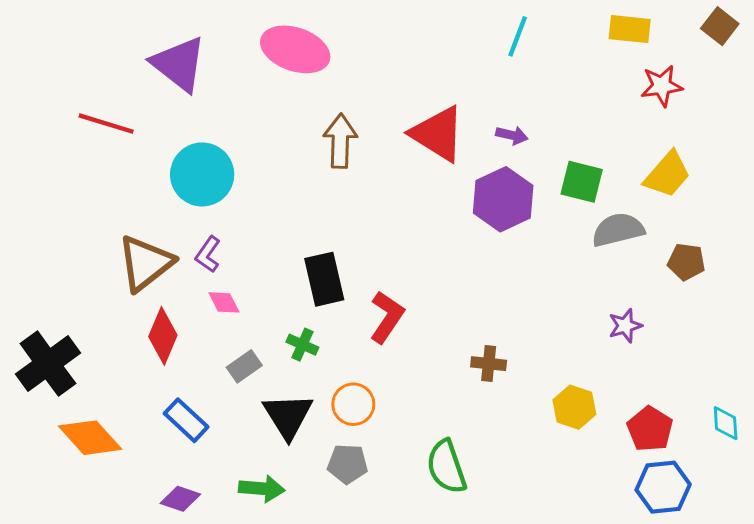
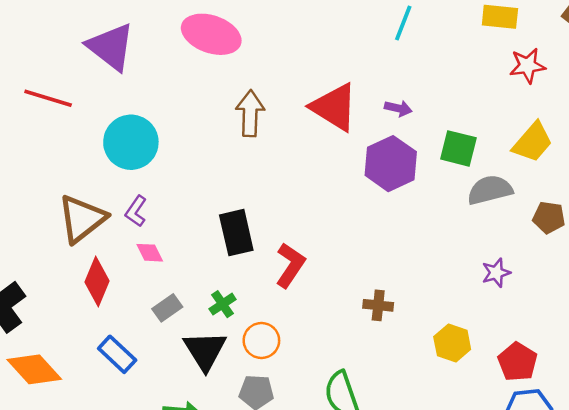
green cross: (302, 345) -> (223, 304), moved, turned 32

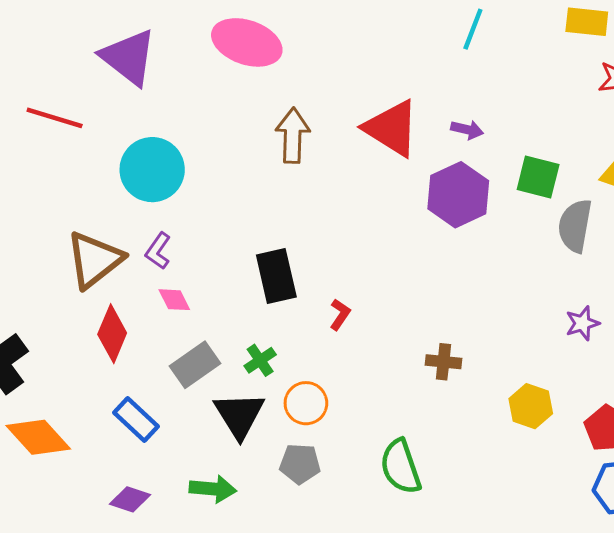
gray semicircle: (490, 190) -> (575, 226), turned -66
red L-shape: (290, 265) -> (340, 314), size x0.6
gray rectangle: (167, 308) -> (195, 365), size x1.4

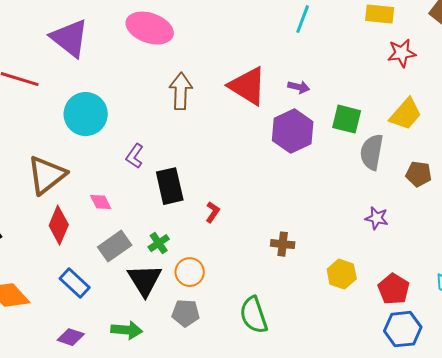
purple L-shape: (158, 251) -> (135, 156), moved
purple star: (582, 323) -> (377, 218), turned 30

